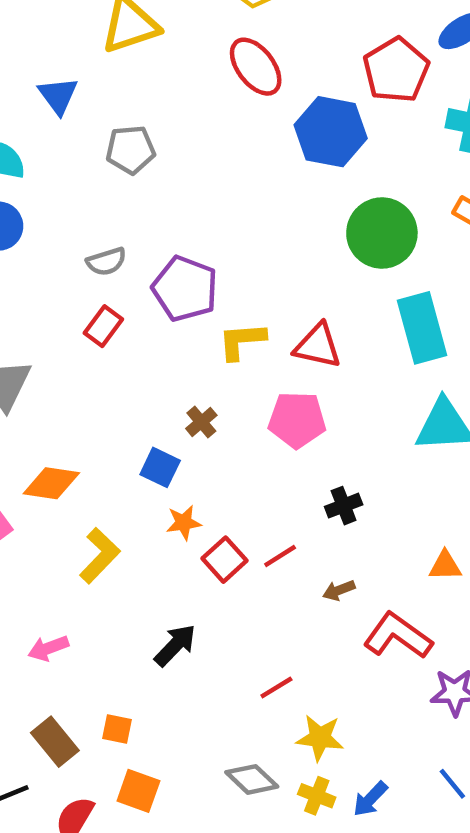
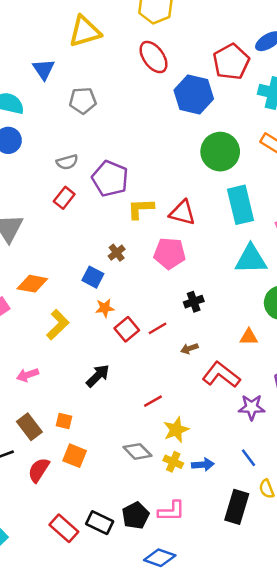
yellow star: (320, 738) -> (176, 430), turned -30
blue arrow: (370, 799) -> (203, 465), turned -140

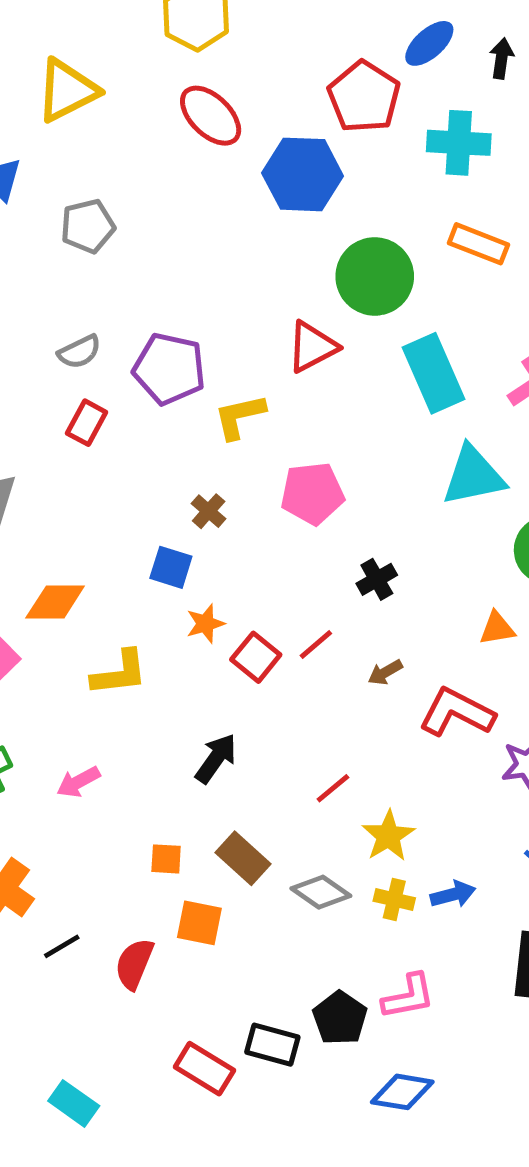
red triangle: (182, 213) -> (312, 347), moved, turned -32
yellow L-shape: (58, 325) -> (119, 673), turned 48
brown rectangle: (29, 427) -> (243, 858), moved

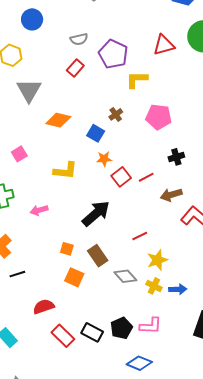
red triangle: (312, 347) -> (164, 45), moved
orange diamond: (55, 602) -> (58, 120), moved
brown arrow: (385, 672) -> (171, 195), size x1.5
black arrow: (216, 758) -> (96, 213), size x1.4
red semicircle: (134, 964) -> (44, 307), moved, turned 35

